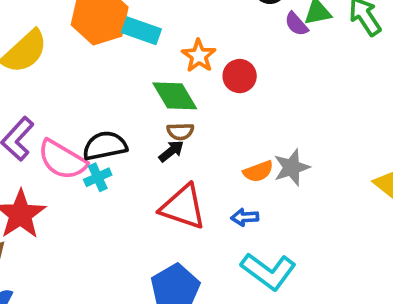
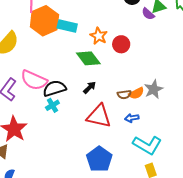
brown semicircle: (180, 131) -> (124, 95), moved
pink semicircle: (62, 160) -> (34, 80), moved

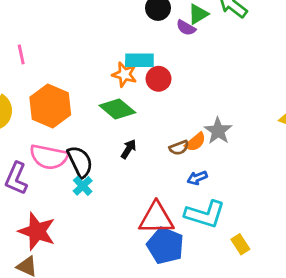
orange hexagon: (44, 21) -> (50, 106), moved
cyan rectangle: (67, 26) -> (139, 60), moved
black semicircle: (54, 88) -> (80, 162), turned 95
red triangle: (99, 116) -> (156, 218), moved
cyan L-shape: (147, 145) -> (205, 214), moved

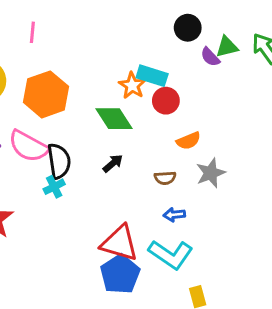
orange semicircle: (195, 142) -> (188, 141), moved

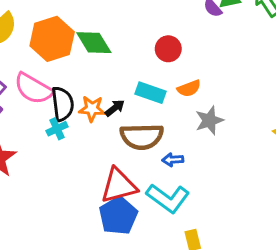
cyan rectangle: (152, 76) -> (150, 93), moved
orange star: (132, 85) -> (92, 109), moved, turned -30
green diamond: (114, 119) -> (94, 43), moved
brown semicircle: (165, 178) -> (142, 137), moved, size x2.0
red triangle: (120, 243) -> (119, 186), turned -33

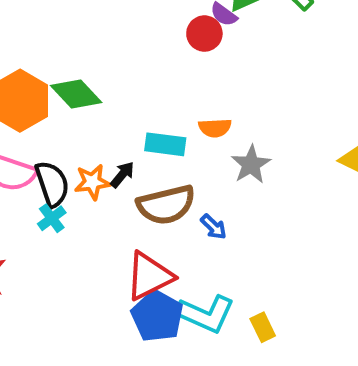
red circle: (168, 49) -> (204, 34), moved
orange semicircle: (189, 88) -> (215, 128), turned 30
blue arrow: (173, 160) -> (214, 227), turned -120
cyan L-shape: (168, 198) -> (206, 314), moved

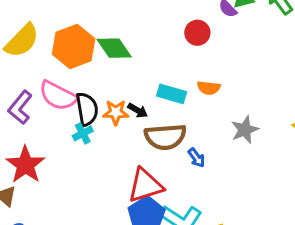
red circle: (204, 34) -> (197, 33), moved
gray star: (251, 164) -> (245, 130), moved
black arrow: (122, 175) -> (138, 110), turned 72

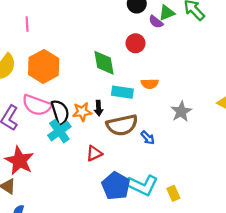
green diamond: (114, 48) -> (104, 63), moved, turned 32
black arrow: (138, 110) -> (99, 108), turned 64
cyan cross: (83, 133) -> (59, 131), size x1.5
red triangle: (145, 186) -> (94, 153), moved, size x0.6

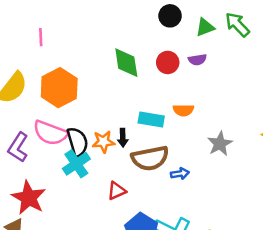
purple semicircle: (156, 22) -> (197, 60), moved, turned -48
green diamond: (104, 63) -> (126, 63), moved
blue arrow: (148, 138) -> (180, 174), turned -56

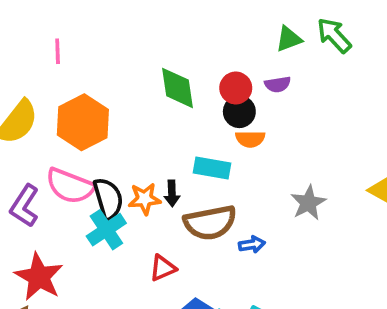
black circle: (170, 16) -> (239, 112), moved
orange semicircle: (183, 110) -> (250, 139), moved

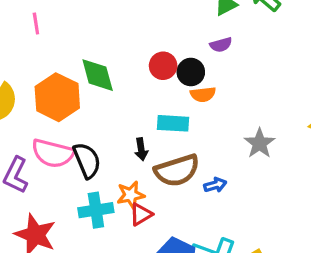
pink line: (58, 51) -> (36, 24), moved
green diamond: (178, 88) -> (98, 75), moved
red circle: (236, 88) -> (163, 66), moved
orange star: (145, 199) -> (131, 195), moved
cyan cross: (106, 230) -> (96, 210), moved, turned 32

